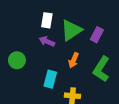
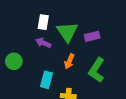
green triangle: (71, 30) -> (67, 32), turned -30
purple rectangle: (97, 35) -> (92, 36), turned 48

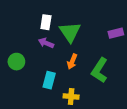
purple rectangle: (92, 36) -> (116, 33), moved

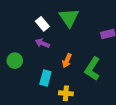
white rectangle: (46, 22) -> (42, 24), turned -48
green triangle: (70, 32) -> (69, 18), moved

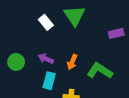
purple arrow: (42, 43) -> (46, 59), moved
green L-shape: (92, 69) -> (100, 71), turned 90

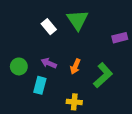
green L-shape: (100, 71) -> (103, 75), turned 105
cyan rectangle: (49, 81) -> (40, 85), moved

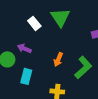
purple arrow: (49, 63) -> (24, 48), moved

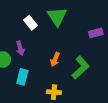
purple arrow: (24, 48) -> (20, 48), turned -128

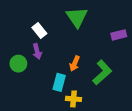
white rectangle: (30, 23) -> (39, 31), moved
cyan rectangle: (22, 77) -> (59, 82), moved

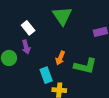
green L-shape: (102, 72) -> (85, 66), turned 55
cyan rectangle: (59, 82) -> (46, 75), turned -35

